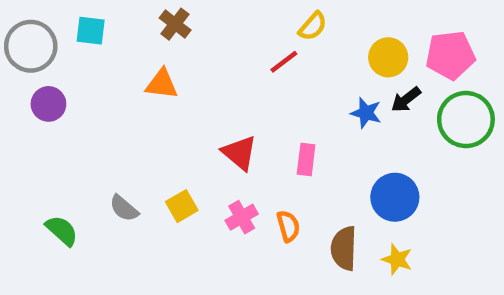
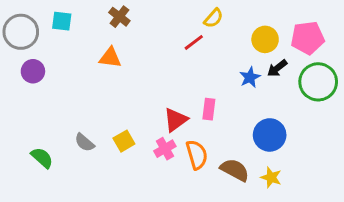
blue star: (366, 113) -> (250, 77), turned 30
red triangle: (239, 153) -> (176, 120), moved, turned 44
orange semicircle: (288, 226) -> (197, 155), size x1.4
brown semicircle: (344, 248) -> (235, 170), turned 116

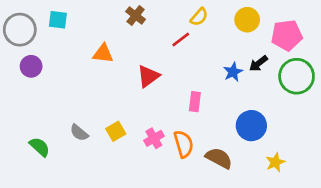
brown cross: (119, 17) -> (136, 15), moved
yellow circle: (265, 39) -> (247, 20), moved
red triangle: (176, 120) -> (148, 76), moved
yellow star: (271, 177) -> (275, 162), moved, turned 30

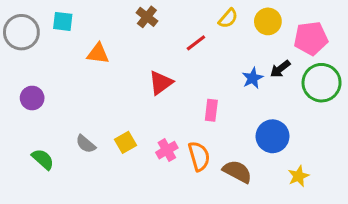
yellow semicircle: (199, 17) -> (228, 18), moved
orange triangle: (103, 54) -> (98, 54), moved
purple circle: (31, 66) -> (32, 98), moved

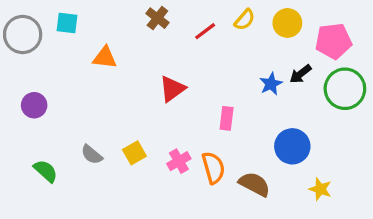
red line: (196, 43) -> (205, 31), moved
yellow star: (299, 176) -> (320, 189), turned -30

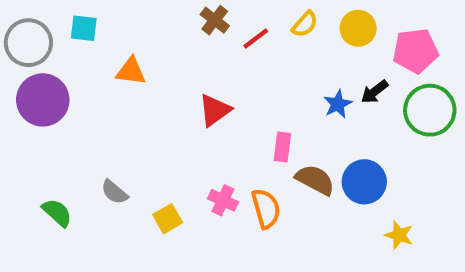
brown cross: (157, 18) -> (215, 20), moved
purple circle: (34, 105) -> (43, 100), moved, size x1.6
yellow square: (134, 153) -> (168, 219), moved
pink cross: (179, 161) -> (223, 200), turned -35
brown semicircle: (254, 184) -> (315, 180), moved

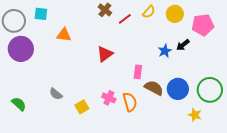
green circle: (430, 110) -> (210, 90), moved
green semicircle: (57, 213) -> (19, 104), moved

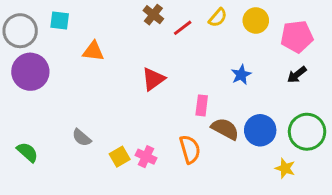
black arrow: (183, 45) -> (297, 75), moved
pink cross: (109, 98) -> (146, 157), moved

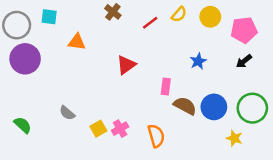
brown cross: (153, 15) -> (113, 12), moved
orange semicircle: (190, 149) -> (156, 136), moved
pink cross: (146, 157) -> (120, 129), turned 35

